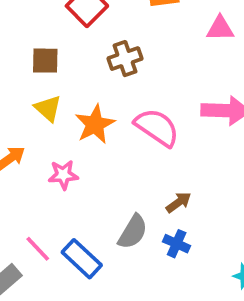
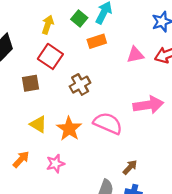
brown square: (45, 61) -> (30, 83), moved

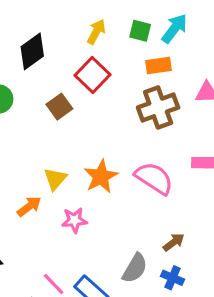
green square: (79, 18) -> (140, 31), turned -35
brown square: (30, 83) -> (59, 107), turned -36
brown cross: (80, 85) -> (158, 107), moved, size x1.4
yellow triangle: (38, 124) -> (55, 179), moved, turned 30

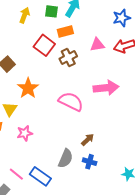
red square: (92, 75) -> (44, 45), moved
brown cross: (158, 107) -> (68, 58), size x0.7
orange star: (101, 176) -> (28, 88), moved

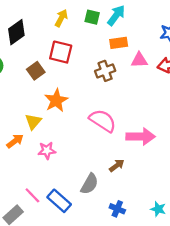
orange rectangle: (65, 31) -> (119, 43), moved
red square: (44, 45) -> (61, 52), moved, turned -30
pink arrow: (106, 88) -> (141, 136), moved
blue cross: (90, 162) -> (117, 209), moved

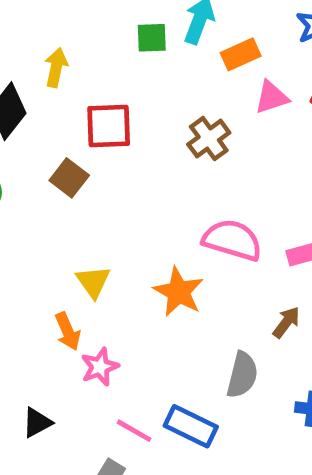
yellow arrow: (61, 18) -> (56, 68), moved
orange rectangle: (119, 43) -> (241, 54), moved
orange star: (56, 100) -> (179, 292), moved
orange arrow: (15, 141) -> (68, 331), turned 120
pink star: (47, 150) -> (100, 367), moved

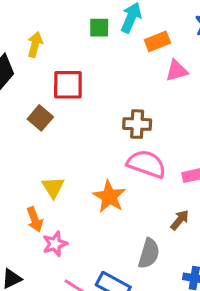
brown cross: (209, 139) -> (137, 124), moved, turned 36

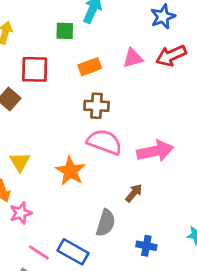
green square: (99, 28) -> (65, 31), moved
orange rectangle: (157, 41) -> (90, 67), moved

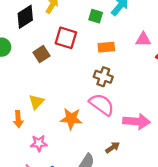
pink triangle: (133, 58) -> (143, 39), moved
orange star: (70, 171) -> (71, 119), turned 30
pink star: (21, 213) -> (39, 143), moved

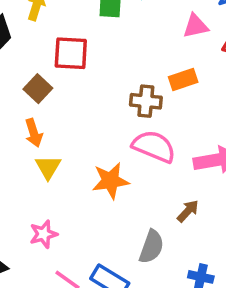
orange rectangle: (106, 47) -> (183, 80), moved
orange arrow: (18, 119) -> (34, 133), moved
pink star: (39, 143) -> (44, 234), moved

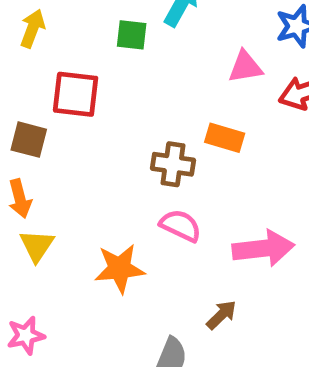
orange rectangle: (183, 80) -> (225, 138), turned 32
brown square: (38, 89) -> (29, 140), turned -32
pink semicircle: (154, 146) -> (181, 226), size x0.7

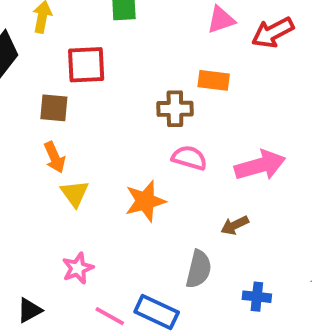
brown arrow: (221, 315) -> (235, 225), turned -152

